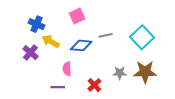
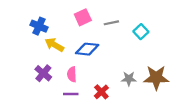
gray line: (106, 35) -> (111, 23), moved
cyan square: (142, 37) -> (141, 32), moved, size x0.6
purple cross: (30, 53) -> (43, 73), moved
purple line: (58, 87) -> (71, 94), moved

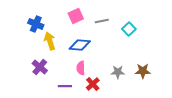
yellow arrow: (54, 45) -> (50, 41), turned 42
pink semicircle: (72, 74) -> (81, 68), moved
brown star: (156, 78) -> (143, 71), size x0.7

